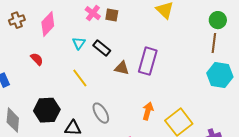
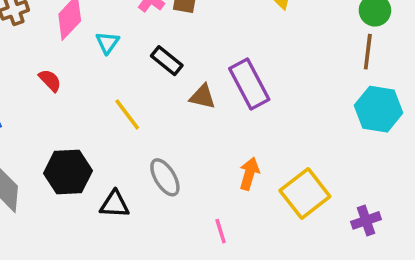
cyan triangle: (79, 43) -> (107, 43), moved
purple rectangle: (148, 61) -> (249, 84), turned -44

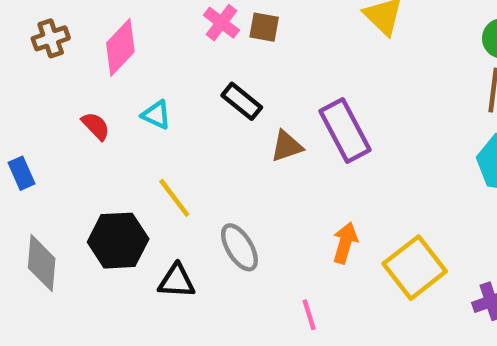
cyan triangle: (107, 43) -> (156, 115), moved, turned -40
brown triangle: (203, 97) -> (287, 146), turned -32
yellow line: (127, 114) -> (174, 198), moved

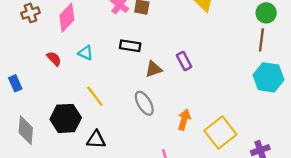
black rectangle: (242, 101) -> (130, 46), turned -30
purple rectangle: (345, 130) -> (184, 61), size x0.6
gray ellipse: (239, 247) -> (144, 103), moved

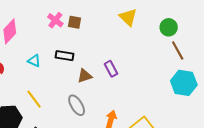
green circle: (266, 13) -> (169, 27), moved
brown line: (261, 40) -> (178, 51), turned -36
cyan triangle: (86, 53) -> (34, 61), moved

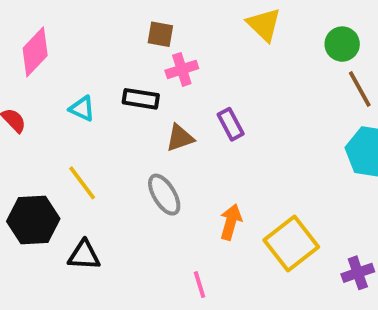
pink cross: (55, 20) -> (182, 69), moved, turned 35

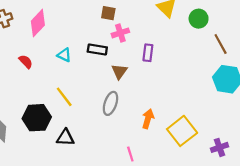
green circle: (342, 44) -> (199, 19), moved
purple rectangle: (231, 124) -> (148, 53), moved, turned 35
brown triangle: (180, 138) -> (119, 71), turned -35
gray ellipse: (164, 195) -> (110, 103), turned 50

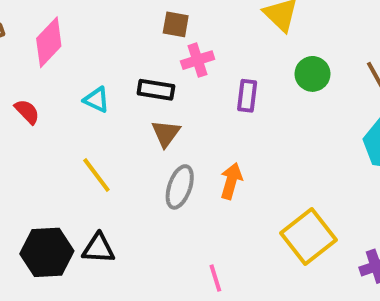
green circle: (199, 19) -> (312, 74), moved
brown triangle: (119, 71) -> (166, 133), moved
black hexagon: (37, 118) -> (47, 252), moved
orange arrow: (148, 119) -> (231, 181), moved

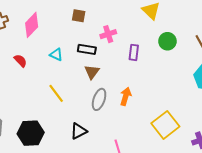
brown square: (176, 24) -> (79, 16), moved
black triangle: (98, 248) -> (79, 131), moved, turned -30

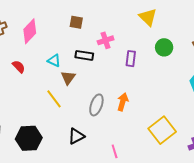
brown triangle: (92, 72) -> (68, 78), moved

